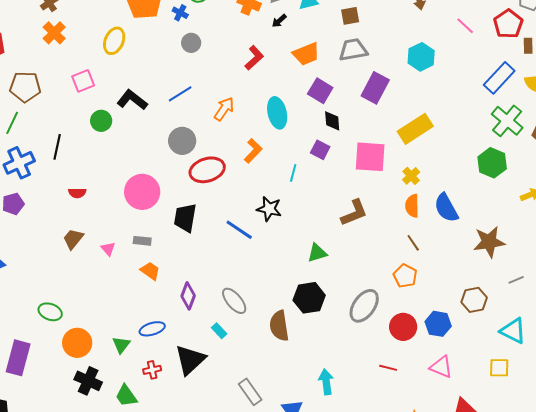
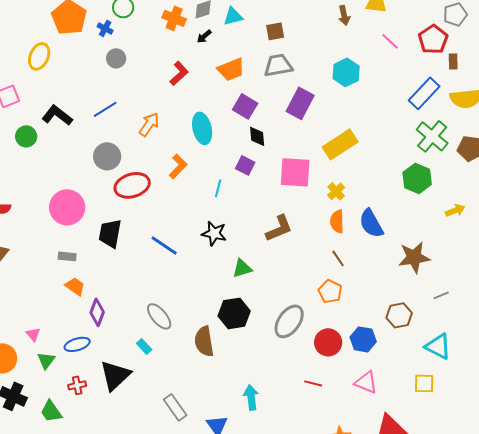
black star: (269, 209) -> (214, 233), moved
pink triangle: (108, 249) -> (33, 334), moved
purple diamond: (188, 296) -> (97, 312), moved

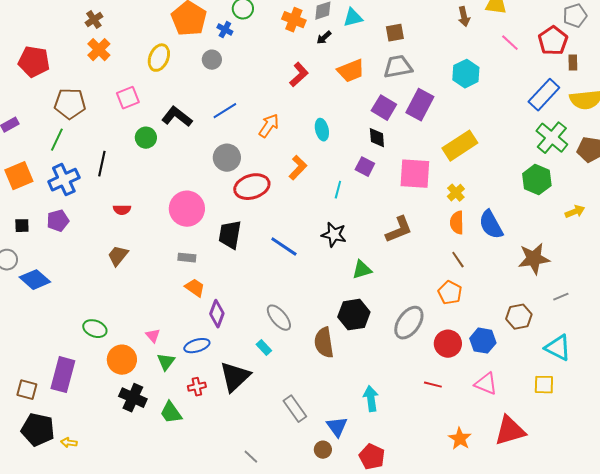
gray circle: (116, 58) -> (212, 60), moved
purple square: (245, 106) -> (384, 108), moved
cyan ellipse: (202, 128) -> (322, 130), size x0.7

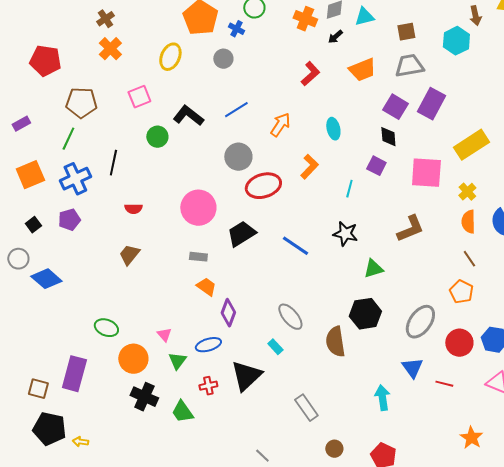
cyan hexagon: (466, 74) -> (456, 41), moved
black square: (22, 226) -> (33, 225), turned -35
black trapezoid: (230, 235) -> (241, 234), turned 48
blue triangle: (337, 427) -> (412, 368), moved

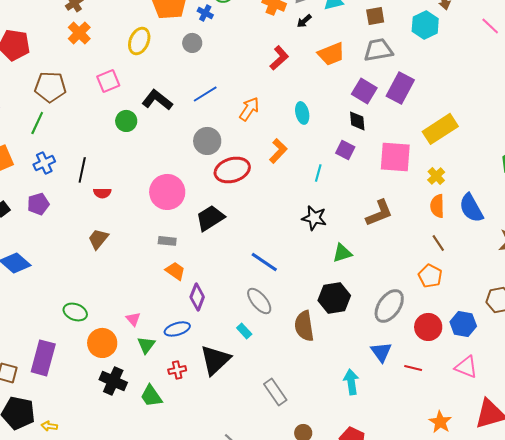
black line: (113, 163) -> (82, 170), moved
blue cross: (75, 179) -> (44, 163), size x0.7
blue line: (295, 246) -> (264, 262), moved

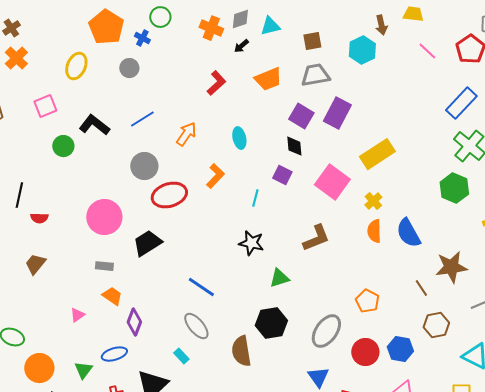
pink square: (395, 157) -> (332, 182), turned 32
brown line: (438, 243) -> (421, 288), moved
pink triangle: (133, 319) -> (77, 315), moved, turned 35

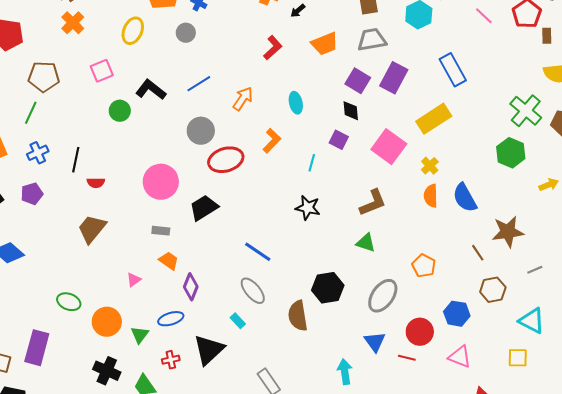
blue rectangle: (461, 103) -> (453, 70), moved, turned -72
brown trapezoid: (35, 264) -> (92, 229), size x1.4
green triangle: (279, 278) -> (366, 243), moved, turned 35
red circle: (365, 352) -> (420, 332), moved
orange circle: (39, 368) -> (107, 322), moved

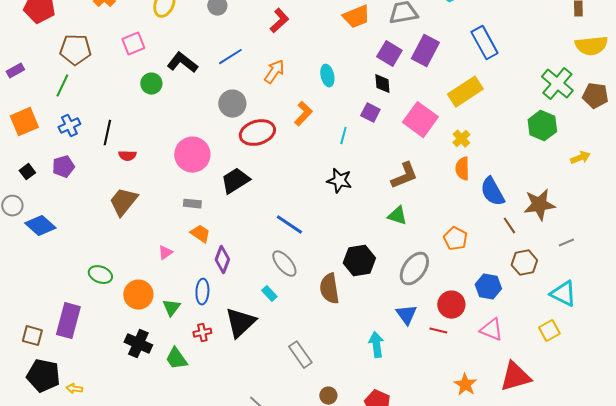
red L-shape: (273, 48) -> (279, 21), moved
blue semicircle: (465, 198) -> (492, 192), moved
blue ellipse: (171, 319) -> (202, 292), turned -70
yellow square: (518, 358) -> (549, 331), turned -30

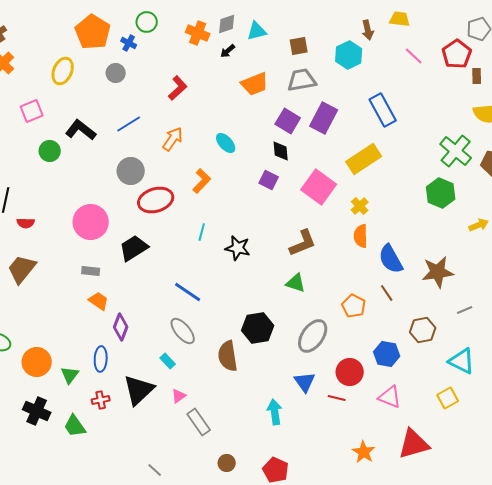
cyan ellipse: (327, 76) -> (226, 143), turned -30
cyan line: (343, 136) -> (202, 232), moved
brown line: (509, 226) -> (387, 293), moved
pink triangle: (165, 253) -> (179, 396), moved

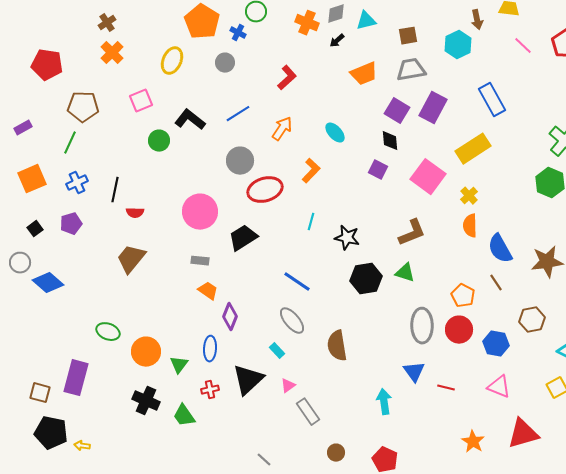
black hexagon: (258, 328) -> (366, 279), moved
gray ellipse: (313, 336) -> (422, 326), turned -36
red circle: (350, 372) -> (459, 330), moved

